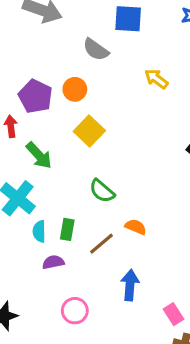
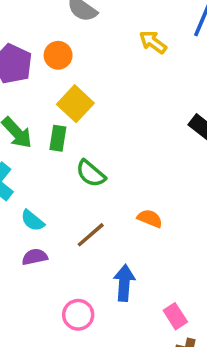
orange semicircle: (136, 227) -> (150, 218), moved
green rectangle: (67, 229) -> (58, 138), moved
cyan semicircle: (39, 231) -> (33, 221), moved, turned -50
pink circle: (75, 311) -> (78, 315), moved

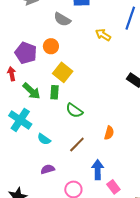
orange semicircle: (150, 218) -> (109, 133), turned 88
purple semicircle: (35, 257) -> (48, 169), moved
pink rectangle: (175, 316) -> (113, 187), moved

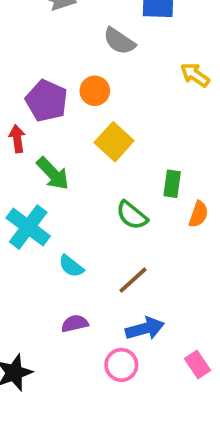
green rectangle: (54, 92) -> (172, 184), moved
orange semicircle: (109, 133) -> (199, 214), moved
blue arrow: (98, 170) -> (145, 328), moved, turned 72

